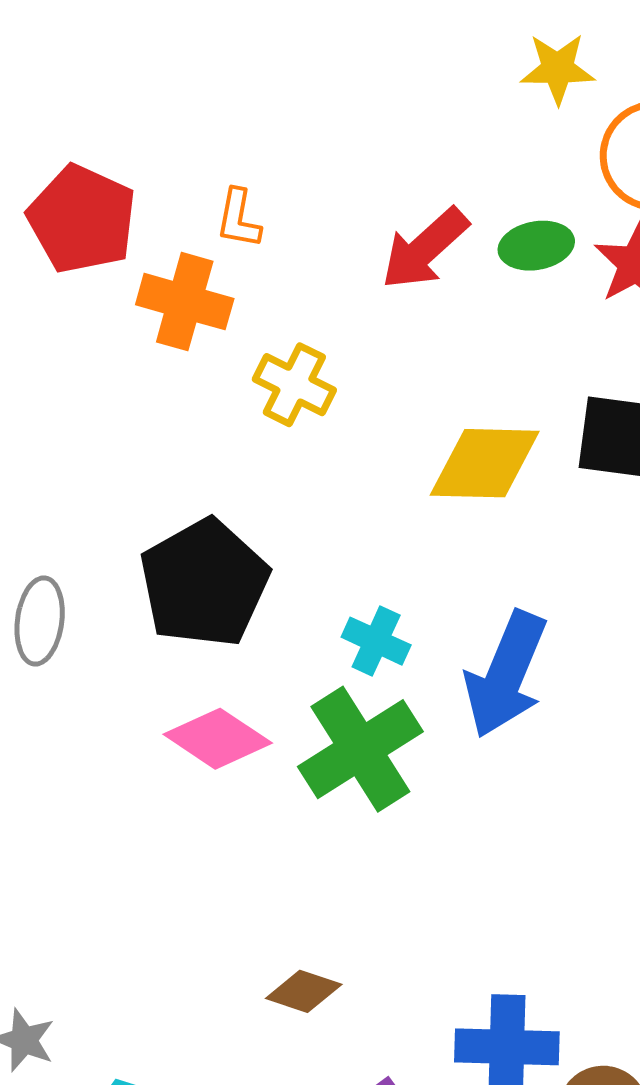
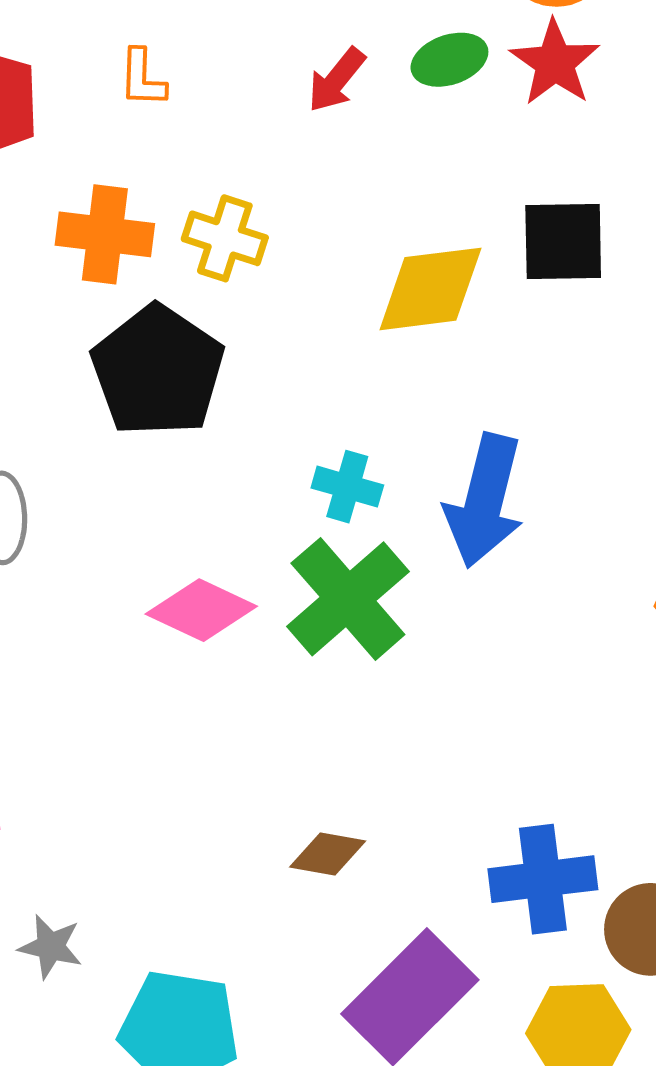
red arrow: (425, 249) -> (336, 80), size x0.7
orange cross: (185, 302) -> (105, 234), moved
black pentagon: (204, 583) -> (158, 371), moved

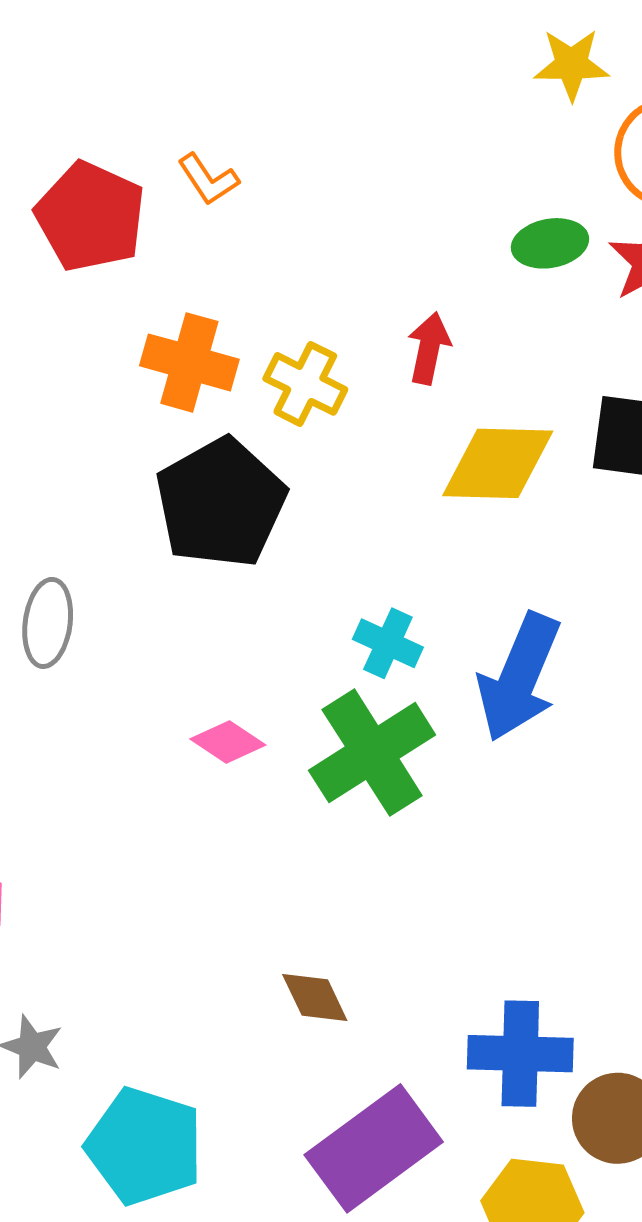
orange L-shape: (142, 78) -> (208, 179), moved, turned -44
red arrow: (336, 80) -> (429, 348), moved, turned 144
pink diamond: (201, 610) -> (228, 742), size x0.7
brown diamond: (328, 854) -> (315, 998), turned 46

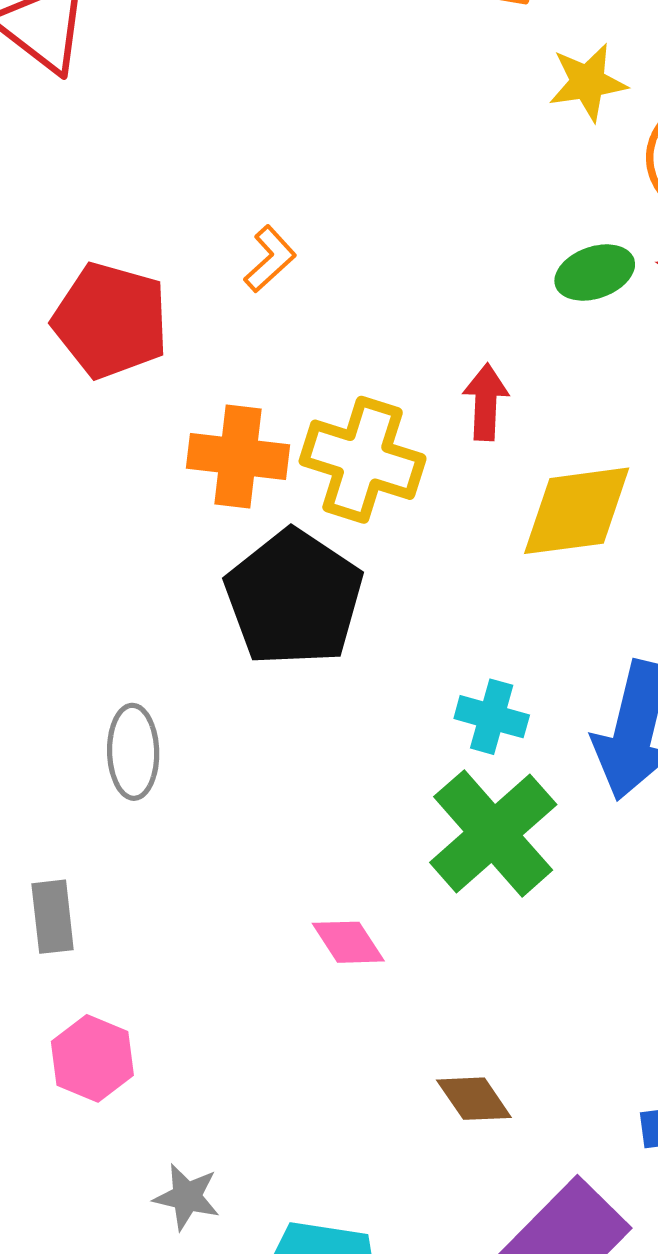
orange L-shape: (208, 179) -> (270, 259), moved, turned -90
yellow cross: (305, 384) -> (363, 460), size x1.4
pink diamond: (228, 742) -> (348, 942), moved, turned 32

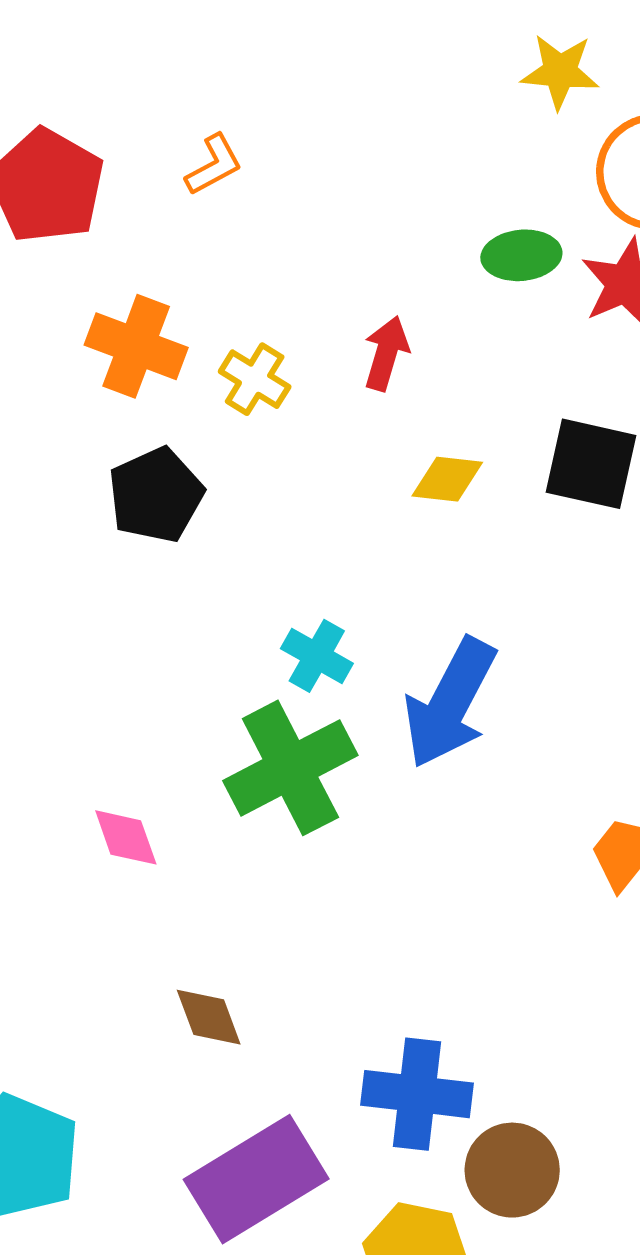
yellow cross: (363, 460) -> (255, 379), size x0.6
yellow diamond: (577, 511) -> (447, 479), size x0.6
black pentagon: (294, 598) -> (156, 495), size x0.7

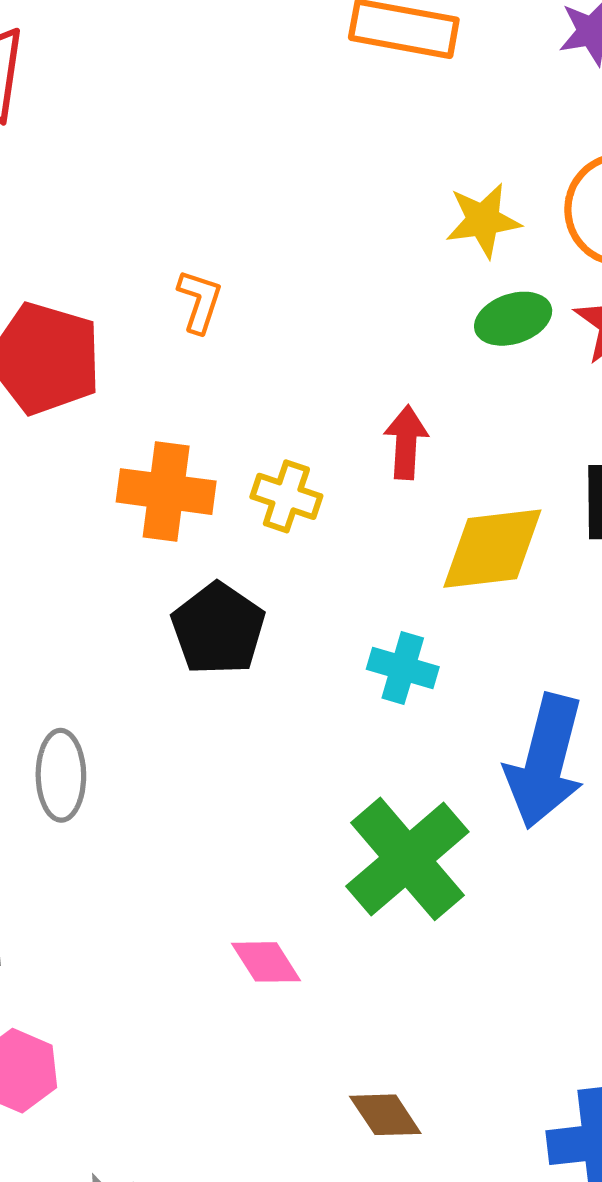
yellow star: (560, 72) -> (483, 220), moved
orange L-shape: (214, 165) -> (200, 301), turned -30
yellow diamond: (447, 479) -> (492, 549), size x1.6
cyan cross: (317, 656) -> (403, 668), moved

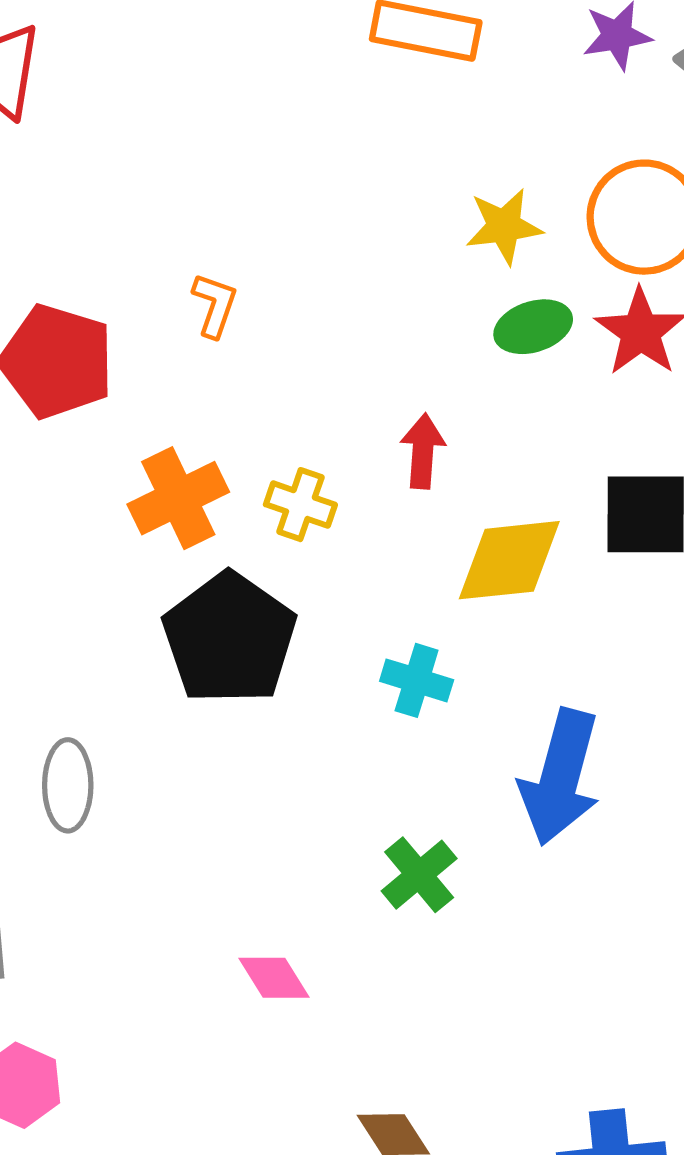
orange cross: (166, 492) -> (178, 498), turned -34
black pentagon: (218, 629) -> (229, 638), size x1.4
green cross: (407, 859) -> (419, 875), size x0.6

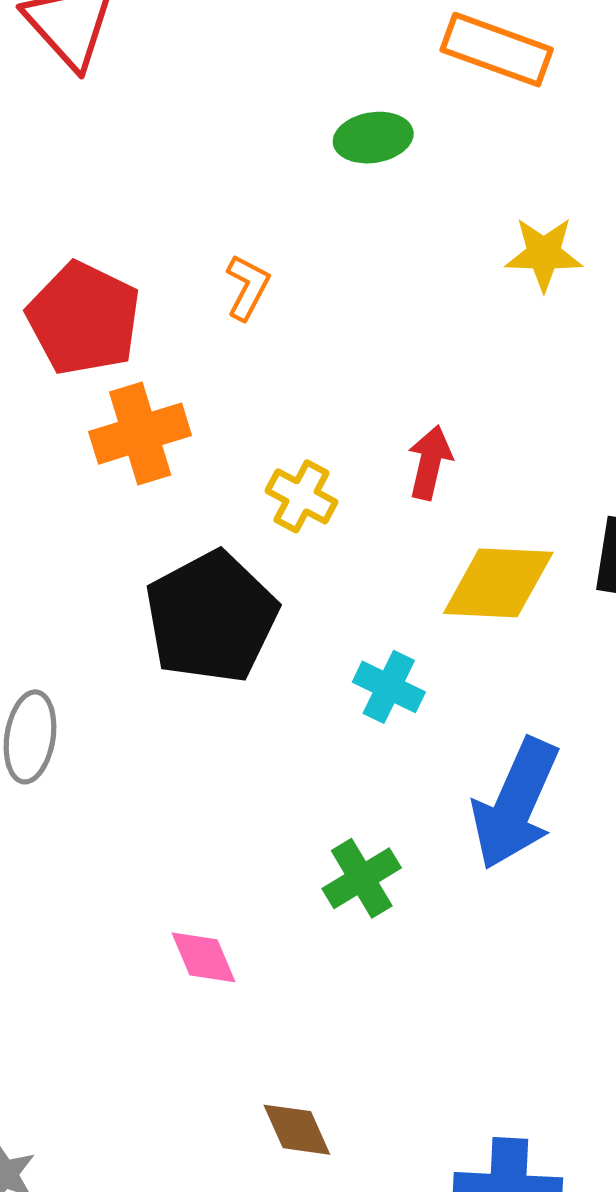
green ellipse: (533, 327) -> (373, 138), moved
orange cross: (178, 498) -> (140, 434), moved

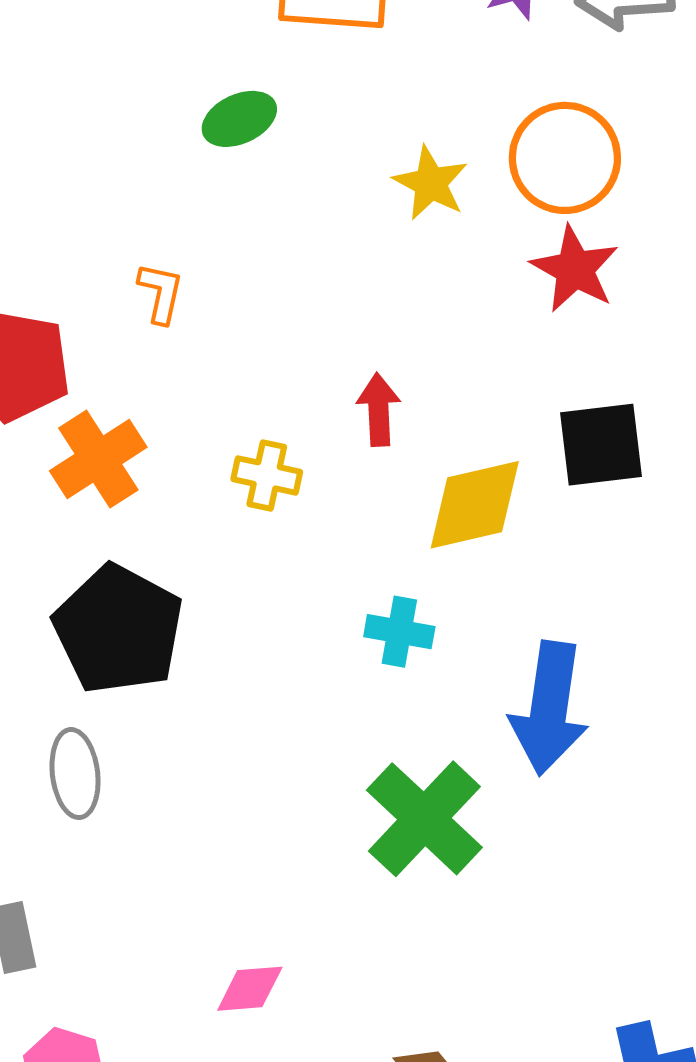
yellow star: (544, 254) -> (431, 183), turned -30
black pentagon: (211, 617) -> (118, 629), moved
green cross: (362, 878) -> (424, 819), size x1.6
pink diamond: (203, 957) -> (250, 989), moved, turned -56

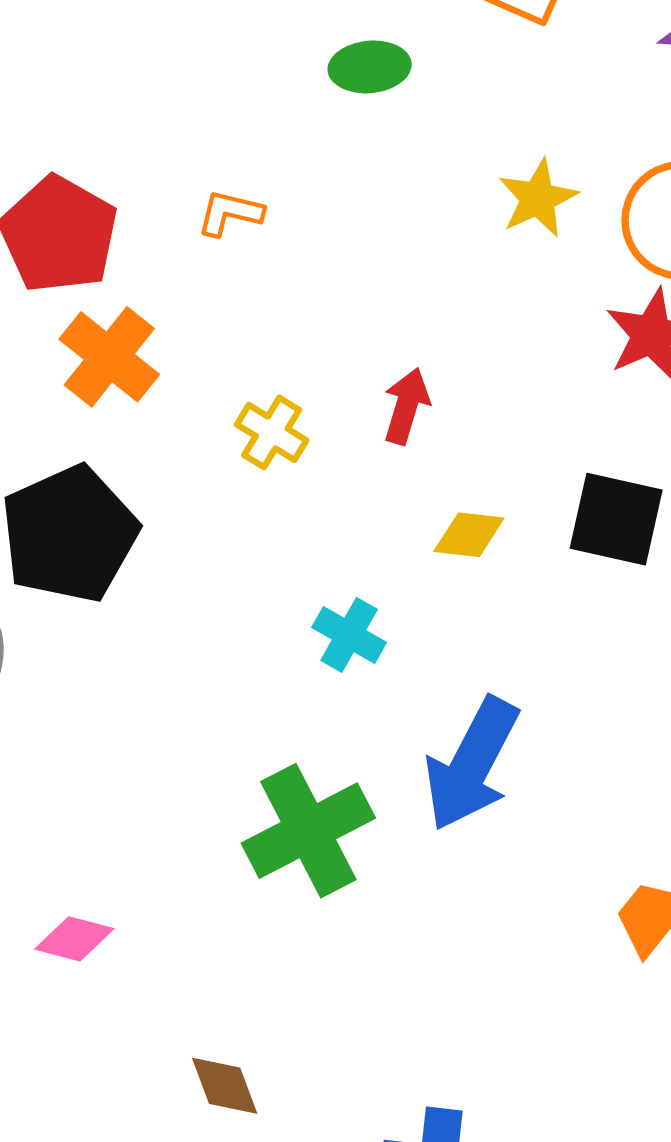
orange L-shape: (161, 293) -> (230, 213), turned -108
orange cross: (98, 459) -> (109, 357), turned -38
yellow diamond: (475, 505) -> (469, 535), size x0.6

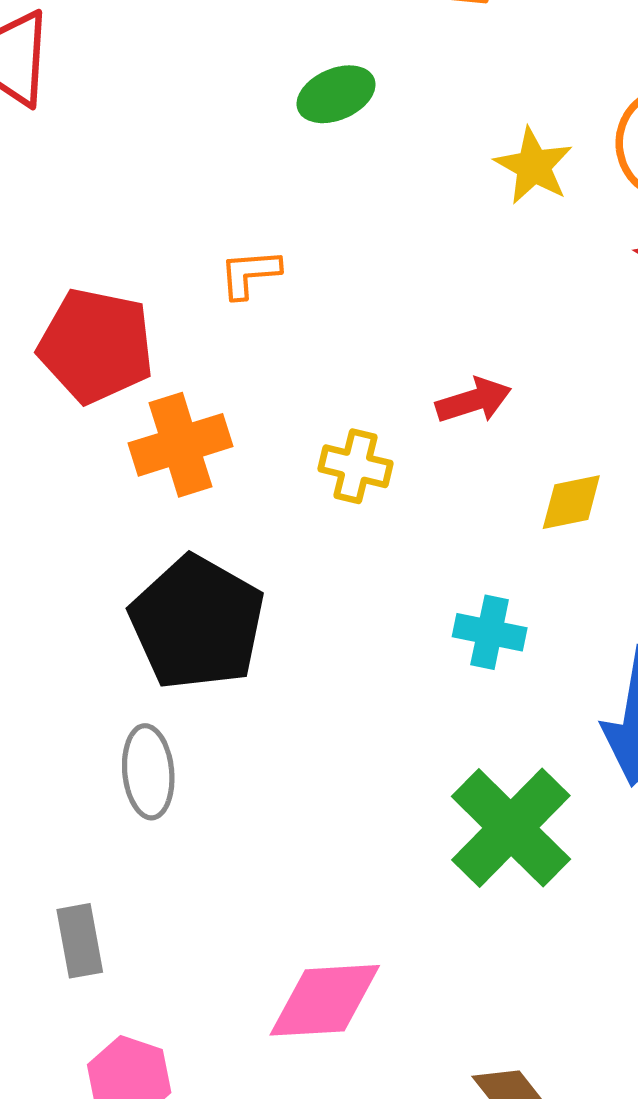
orange cross: (109, 357) -> (180, 445), turned -38
red arrow: (406, 406) -> (474, 400), turned 74
pink diamond: (74, 939) -> (325, 1000), size x1.6

